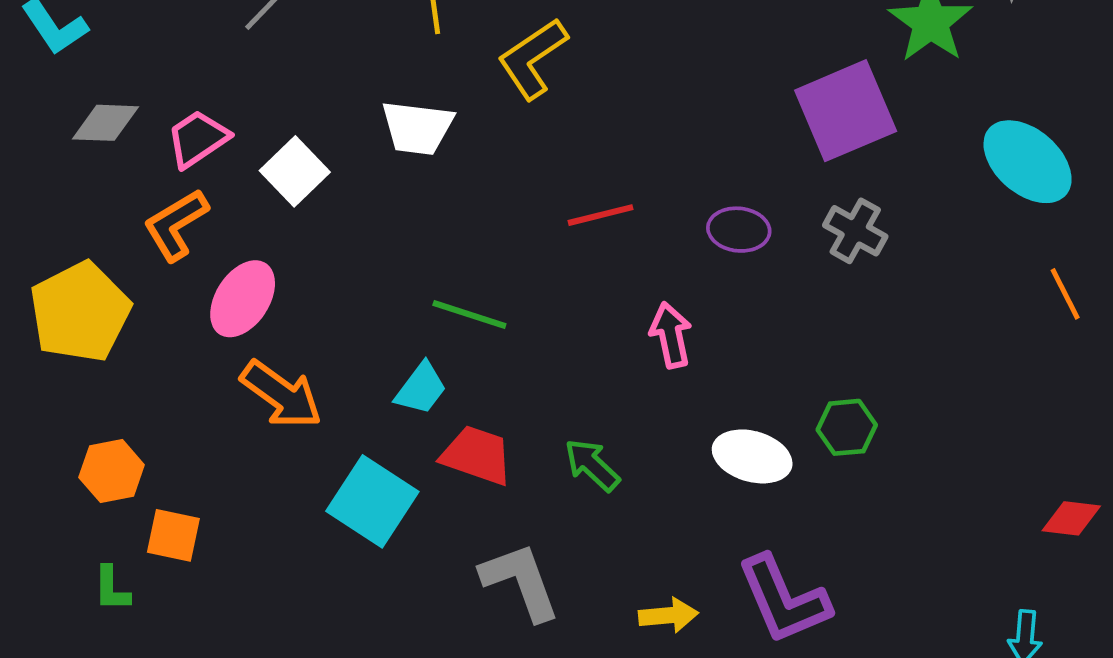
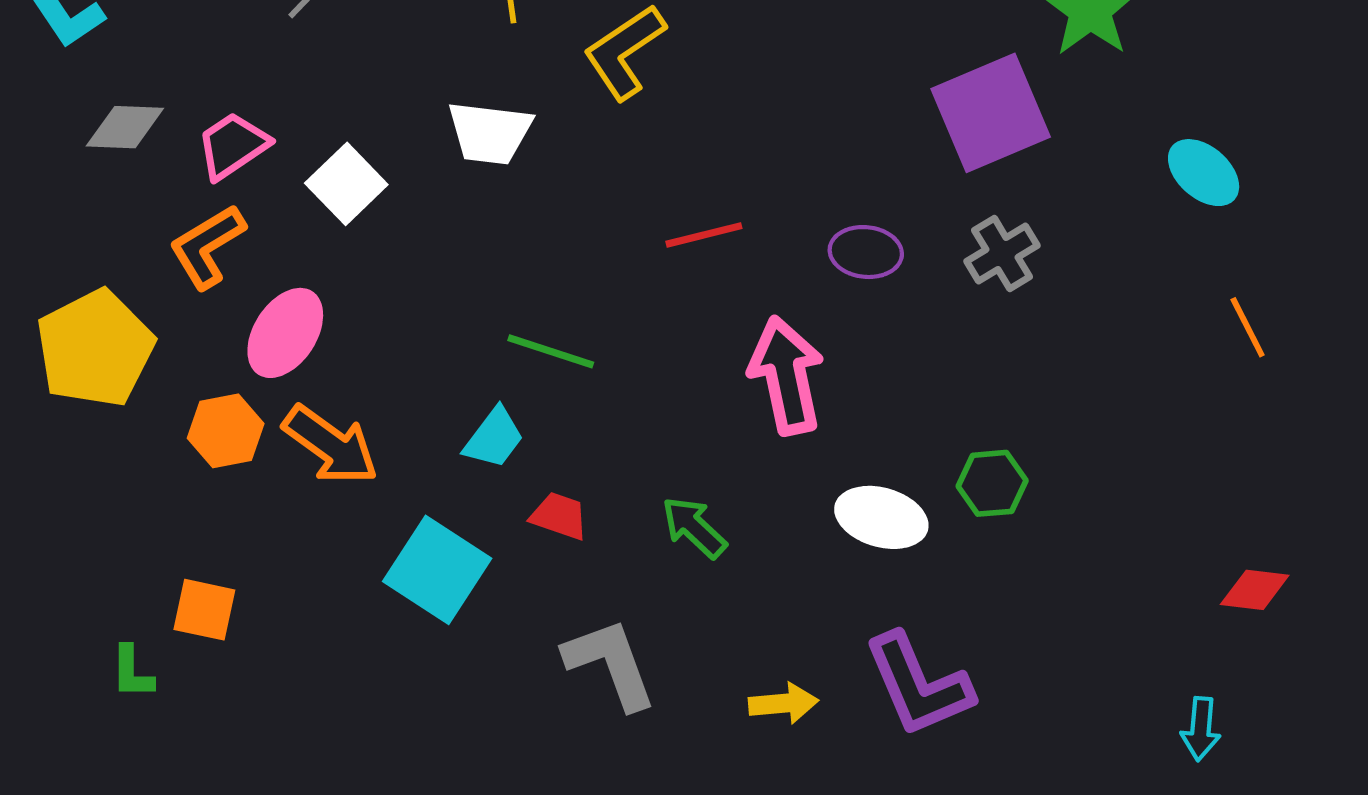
cyan ellipse: (1028, 162) -> (1204, 173), size x0.7
gray cross: (855, 231) -> (1002, 253), turned 30
pink arrow: (671, 335) -> (786, 376), size x1.5
red trapezoid: (477, 455) -> (559, 516), size x0.7
orange hexagon: (112, 471) -> (226, 431), moved

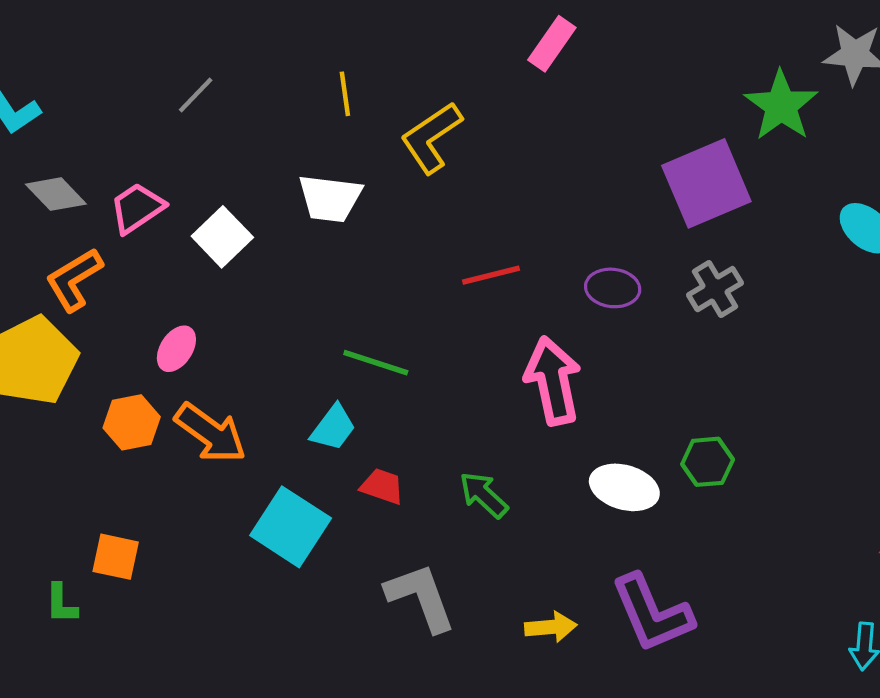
gray diamond: (125, 127) -> (56, 194), turned 44
orange L-shape: (207, 246) -> (74, 279), moved
pink ellipse: (285, 333) -> (176, 349), size x0.7

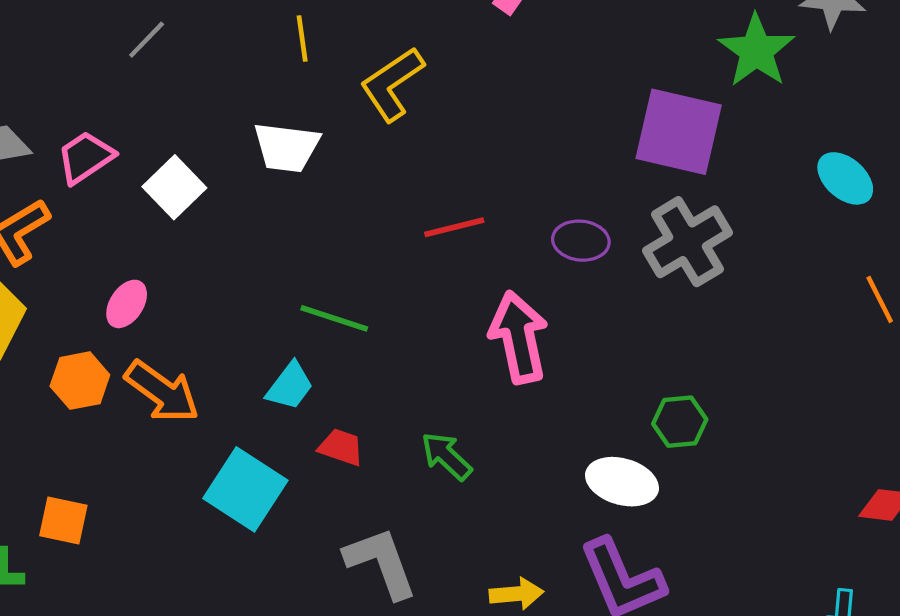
purple square: (706, 183) -> (679, 132), turned 36
gray cross: (715, 289) -> (688, 242), size x1.5
white ellipse: (624, 487) -> (622, 482), moved

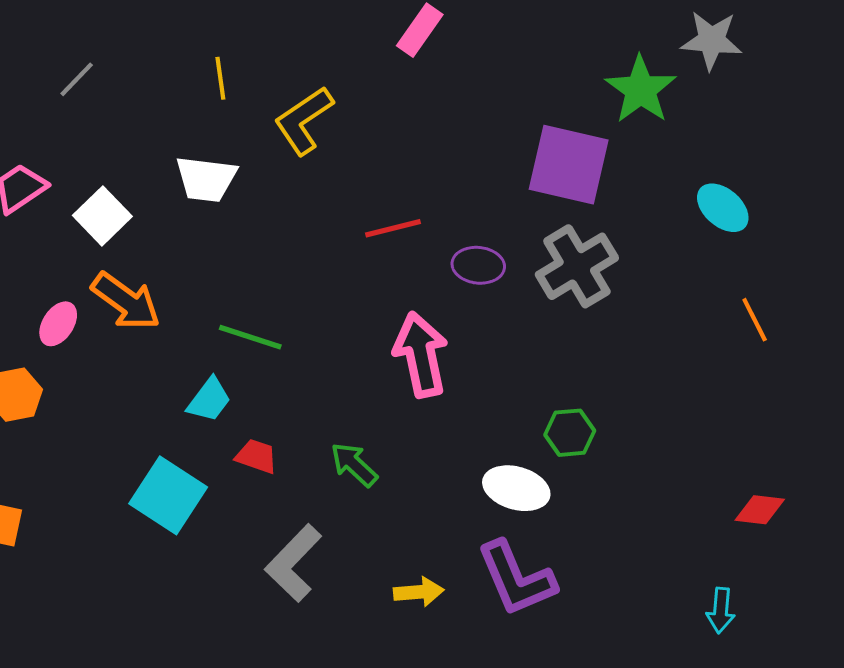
red line: (454, 227) -> (393, 228), moved
orange arrow: (162, 392) -> (126, 301), moved
gray L-shape: (381, 563) -> (293, 563), turned -116

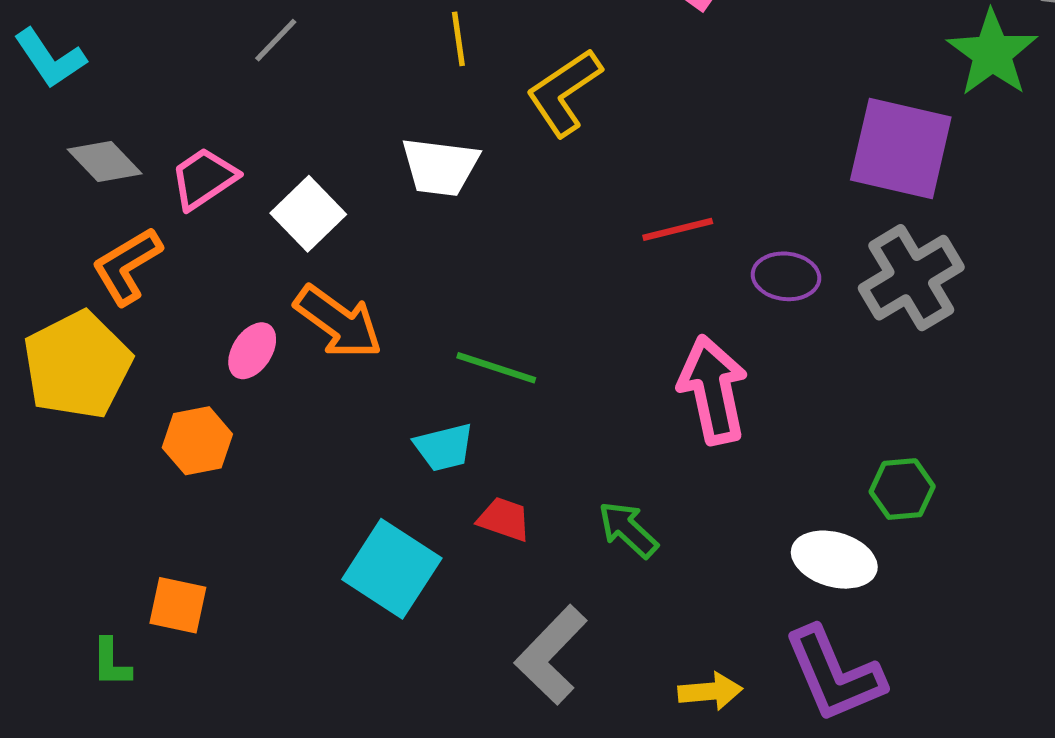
cyan trapezoid: (209, 400) -> (444, 447), turned 39

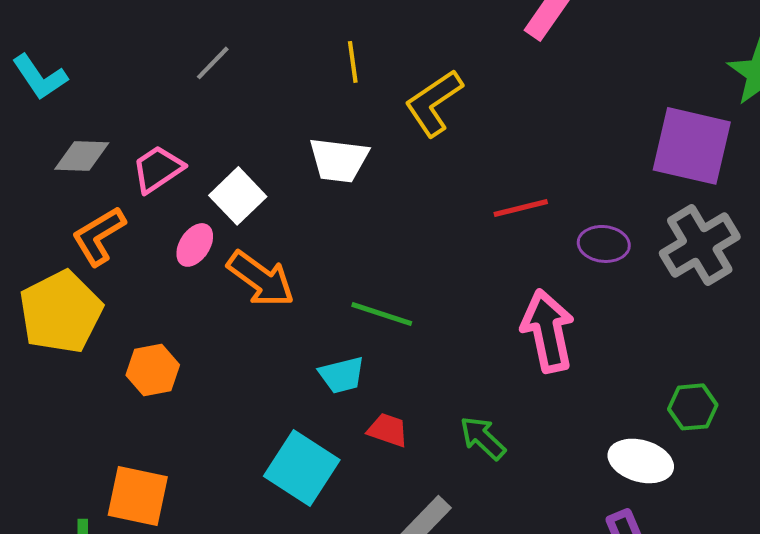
gray diamond: (105, 162) -> (82, 156), turned -44
pink ellipse: (252, 351) -> (195, 245), moved
orange square: (178, 605) -> (138, 496), size x1.4

